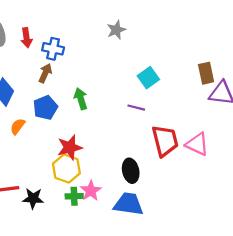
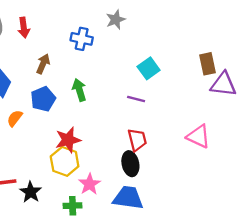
blue cross: (53, 49) -> (82, 39), moved
red trapezoid: (165, 141) -> (137, 140), moved, size x0.7
green cross: (74, 196) -> (73, 206), moved
black star: (33, 198) -> (31, 192), turned 30

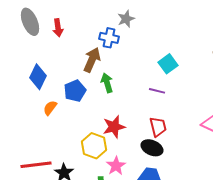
gray star: (116, 20) -> (126, 19), moved
brown arrow: (43, 64) -> (92, 60), moved, size x1.4
red star: (68, 140) -> (114, 127), moved
black ellipse: (130, 164) -> (152, 148), turned -55

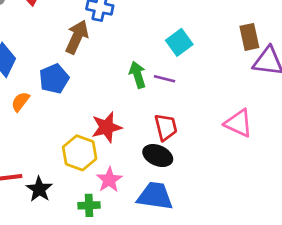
green arrow: (107, 83) -> (138, 75), moved

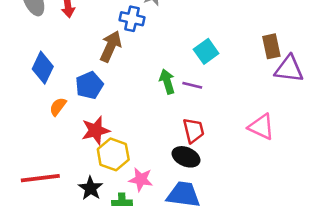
red star: (107, 127) -> (96, 130), moved
pink star: (109, 180) -> (141, 179), turned -30
black star: (39, 189) -> (91, 188), moved

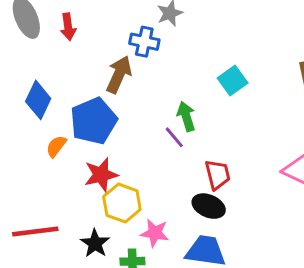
blue pentagon: (89, 85) -> (94, 121), size x1.4
purple line: (192, 85) -> (174, 137), moved, turned 36

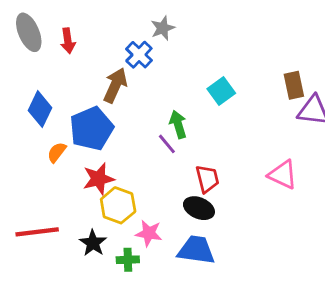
blue cross: (144, 42) -> (139, 55), turned 32

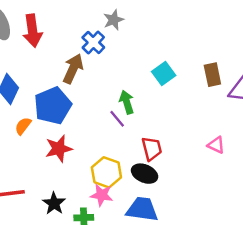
red arrow: (68, 41) -> (33, 31), size x1.5
brown rectangle: (294, 85) -> (212, 75), moved
pink triangle: (283, 175) -> (216, 145), size x0.7
yellow hexagon: (118, 205) -> (106, 172), moved

